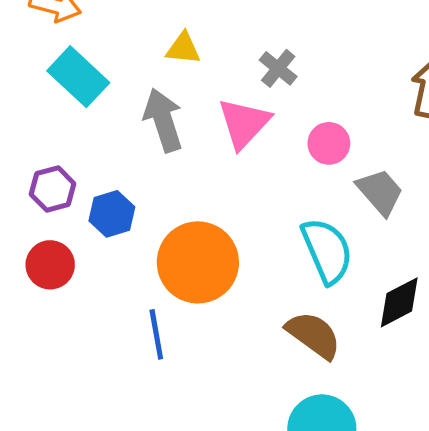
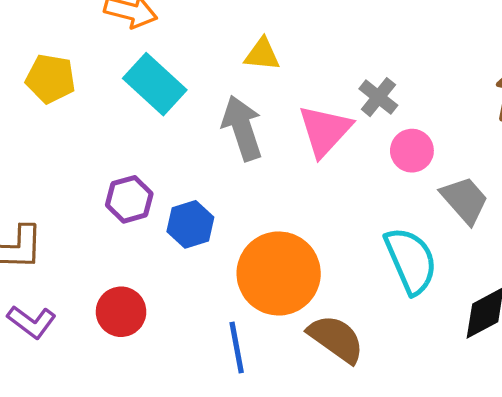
gray cross: (278, 68) -> (378, 97), moved
red circle: (50, 265) -> (121, 312), moved
brown semicircle: (314, 335) -> (336, 339), moved

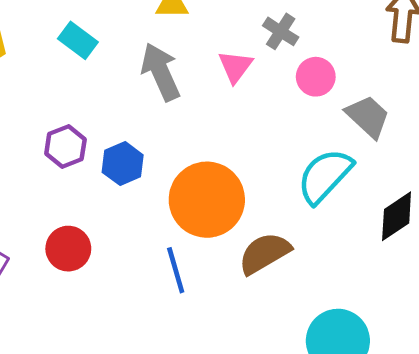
cyan rectangle: (155, 84) -> (78, 40), size x0.7
pink triangle: (325, 131) -> (235, 67), size x0.7
cyan semicircle: (411, 261) -> (325, 176), turned -108
brown semicircle: (336, 339) -> (265, 253), turned -60

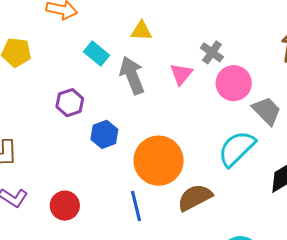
cyan rectangle: (78, 40) -> (97, 54), moved
pink circle: (316, 77) -> (234, 83), size x1.4
purple hexagon: (65, 146) -> (70, 103), moved
red circle: (68, 249) -> (65, 206), moved

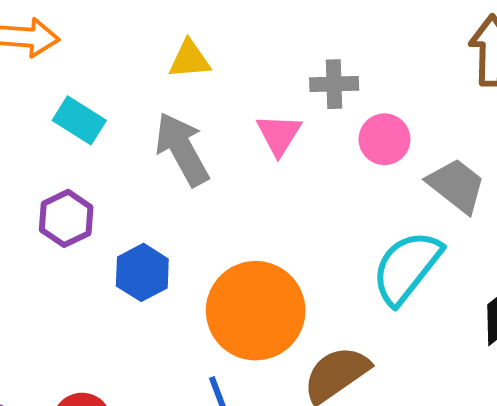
gray cross: (212, 52) -> (334, 84), turned -30
cyan rectangle: (97, 54) -> (79, 120), moved
pink circle: (234, 83) -> (384, 139), size x0.7

